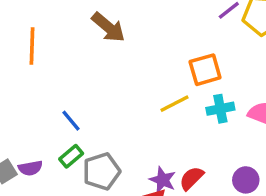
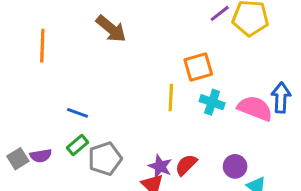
yellow line: (175, 104) -> (171, 98), turned -60
cyan cross: (220, 109) -> (212, 102), turned 30
blue line: (71, 121) -> (78, 113), turned -30

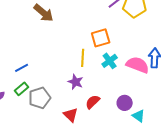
cyan cross: (212, 102) -> (110, 61), turned 35
blue line: (78, 113) -> (22, 68), turned -48
purple star: (160, 166) -> (76, 82), moved

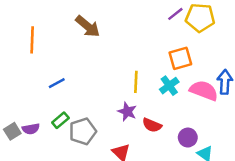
orange square: (101, 38) -> (180, 58), moved
blue line: (22, 68) -> (57, 83), moved
red semicircle: (93, 102) -> (152, 125), moved, turned -112

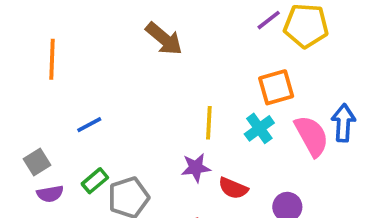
brown arrow: (88, 26) -> (164, 39), moved
pink semicircle: (204, 91) -> (312, 136), turned 40
purple star: (127, 112) -> (196, 168), turned -30
gray square: (12, 131) -> (37, 162), moved

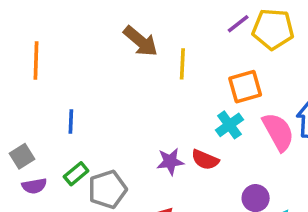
yellow line: (209, 123) -> (182, 64), moved
blue line: (89, 125) -> (71, 121), turned -60
red semicircle: (233, 188) -> (205, 160), moved

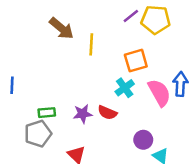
green rectangle: (76, 174) -> (47, 113), moved, turned 35

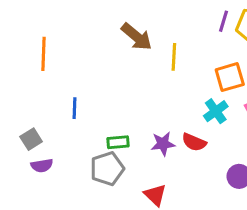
purple line: (131, 16) -> (223, 21), turned -35

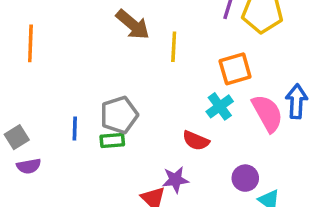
blue line: (75, 108) -> (75, 129), moved
purple star: (163, 144) -> (175, 180), moved
gray pentagon: (107, 169) -> (119, 115), moved

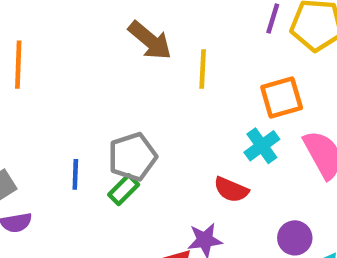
green rectangle: (112, 141) -> (124, 190), turned -40

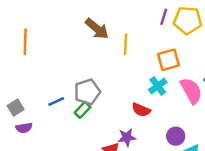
blue line: (75, 174) -> (56, 102), turned 63

